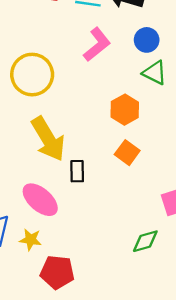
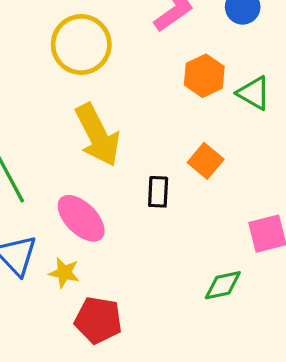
green triangle: (155, 73) -> (254, 93), moved
orange hexagon: (125, 110) -> (204, 76), moved
black rectangle: (77, 171) -> (158, 192), moved

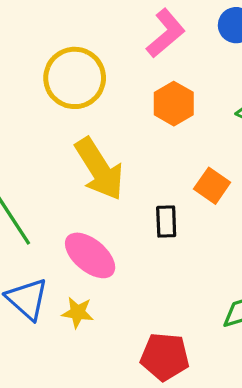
orange hexagon: (204, 76) -> (174, 104), moved
red pentagon: (98, 320) -> (165, 357), moved

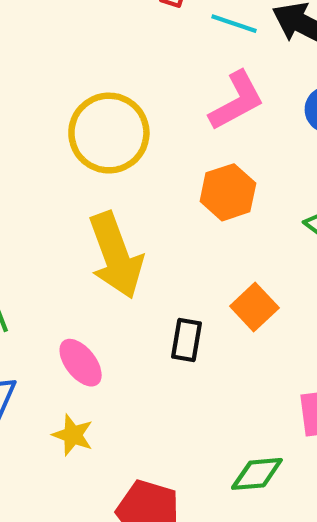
pink ellipse: (90, 255) -> (81, 363), size x0.7
yellow star: (78, 312) -> (73, 435), moved

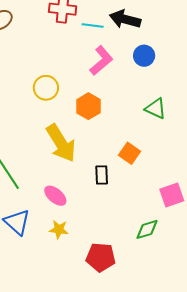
yellow circle: (109, 133) -> (46, 88), size x0.7
orange hexagon: (228, 192) -> (88, 106), moved

